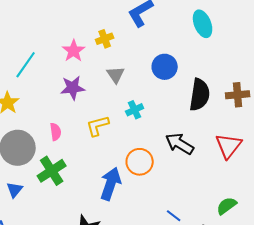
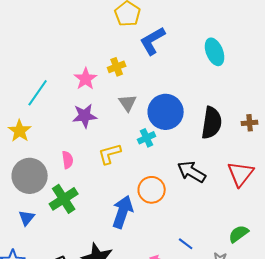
blue circle: (165, 67) -> (166, 112), moved, size x1.4
brown cross: (238, 95) -> (250, 123), size x0.7

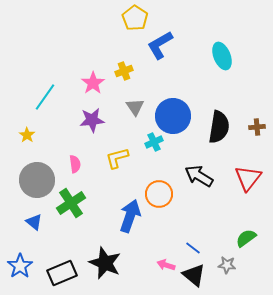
yellow star: (20, 131) -> (27, 135), size x0.7
blue triangle: (27, 218) -> (34, 222), turned -30

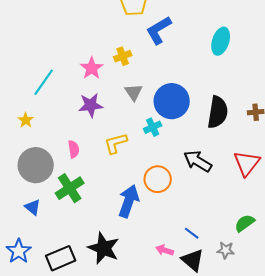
cyan ellipse: (222, 56) -> (221, 41), turned 40

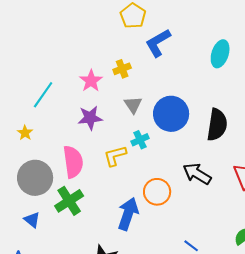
cyan cross: (153, 127) -> (140, 140), moved
pink semicircle: (74, 149) -> (73, 162), size x1.8

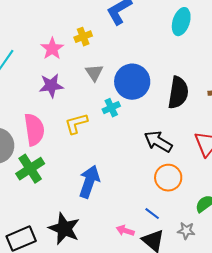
cyan cross: (140, 140) -> (111, 108), moved
orange circle: (157, 192) -> (168, 178), moved

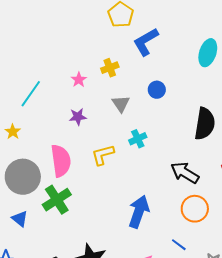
pink star: (52, 49) -> (79, 80), size x0.7
blue circle: (132, 82) -> (157, 90), moved, size x0.5
purple star: (51, 86) -> (78, 117), size x0.7
blue arrow: (89, 182) -> (139, 212), moved

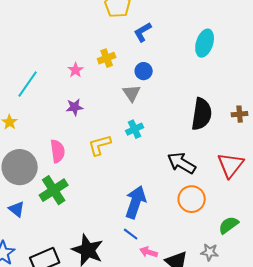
blue L-shape: (146, 42) -> (143, 32), size x0.7
blue circle: (157, 90) -> (144, 71), moved
gray triangle: (121, 104) -> (132, 93), moved
pink semicircle: (61, 161) -> (58, 151), size x0.7
blue line: (179, 245) -> (131, 234), moved

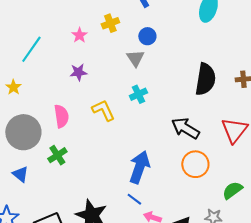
yellow L-shape: (100, 145) -> (103, 110), turned 80
green cross: (54, 190) -> (57, 155), size x0.7

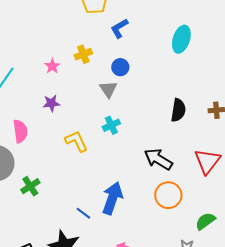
black semicircle: (205, 79) -> (178, 110), size x0.7
pink semicircle: (61, 116) -> (20, 131), moved
blue line: (134, 199) -> (83, 213), moved

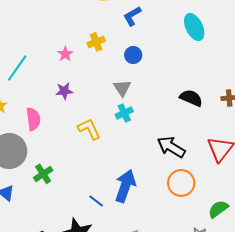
cyan ellipse: (181, 39) -> (194, 27), turned -44
gray triangle: (108, 89) -> (122, 88), moved
black semicircle: (178, 110) -> (191, 98), turned -75

